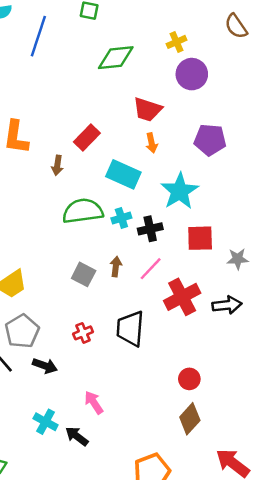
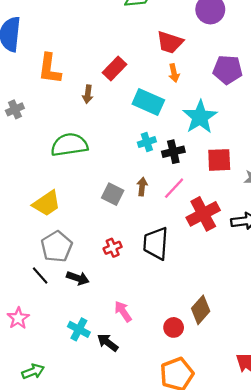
green semicircle: (83, 211) -> (69, 145), moved
red circle: (189, 379) -> (174, 327), moved
brown diamond: (190, 419) -> (201, 310), moved

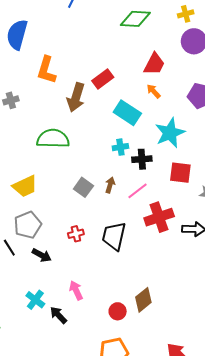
red trapezoid: (170, 42) -> (154, 64), turned -90
orange arrow: (174, 73) -> (154, 91), turned 140
brown arrow: (88, 94) -> (76, 97), size x1.8

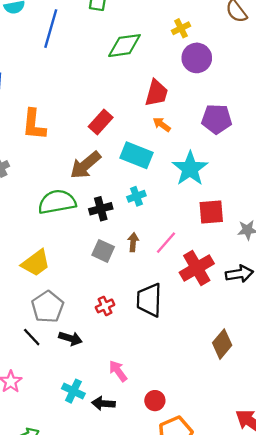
brown arrow: (76, 97) -> (85, 165), moved, turned 44
black cross: (142, 159) -> (101, 209), moved
brown diamond: (143, 300) -> (222, 344), moved
red circle: (118, 311) -> (155, 401), moved
black arrow: (58, 315) -> (103, 403), turned -30

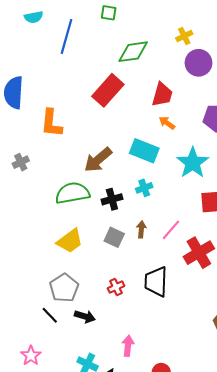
red rectangle: (101, 122) -> (108, 90), moved, size x1.4
yellow trapezoid: (36, 263) -> (70, 241), moved
pink arrow: (118, 371) -> (128, 346), turned 42

